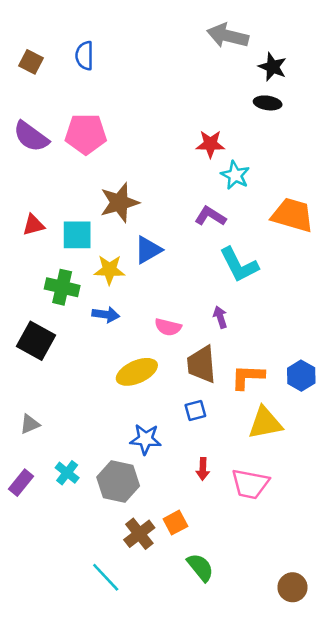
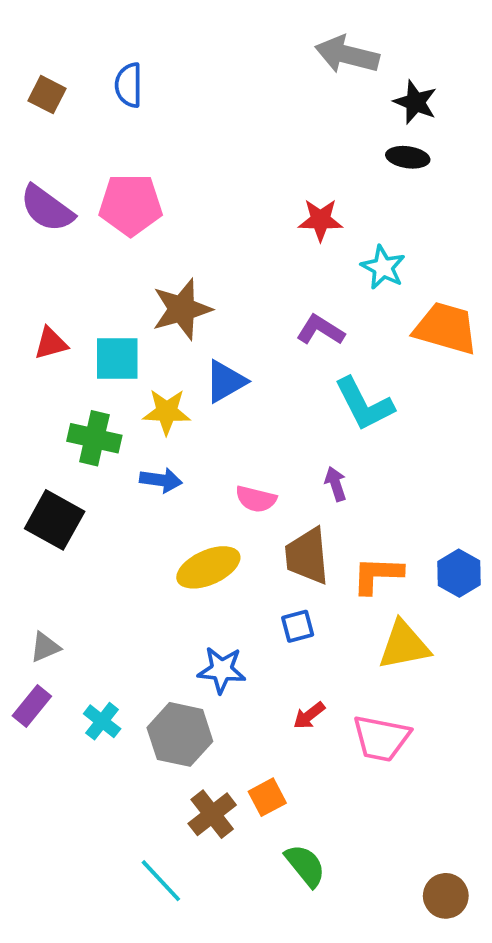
cyan star: (235, 175) -> (383, 267), moved
red arrow: (203, 469) -> (309, 715), turned 50
purple rectangle: (21, 483) -> (32, 706), moved

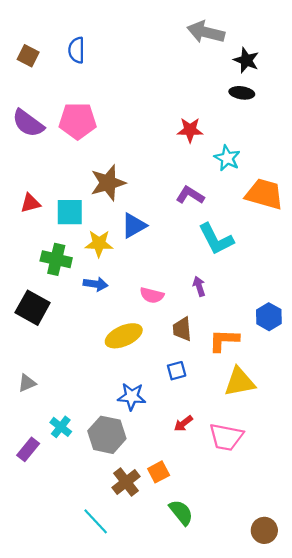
brown trapezoid: (307, 556) -> (182, 329), size x0.7
blue hexagon: (459, 573) -> (269, 317), moved
purple rectangle: (32, 706) -> (28, 449), moved

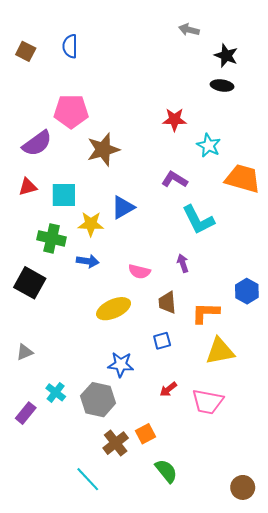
gray arrow: (206, 32) -> (189, 30), size x0.6
purple semicircle: (28, 123) -> (37, 143), moved, turned -72
brown star: (108, 183) -> (103, 150), moved

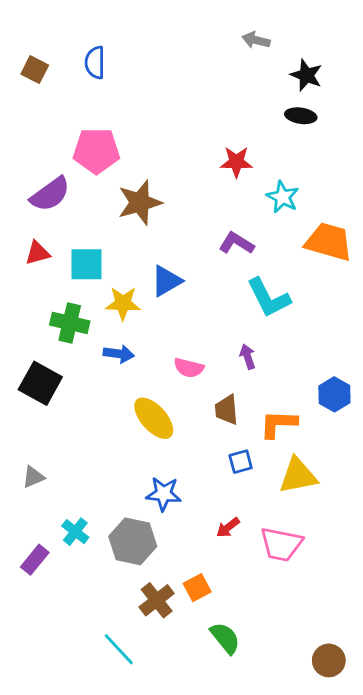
yellow ellipse: (114, 309) -> (154, 418), turned 72
blue square: (162, 341) -> (241, 462), moved

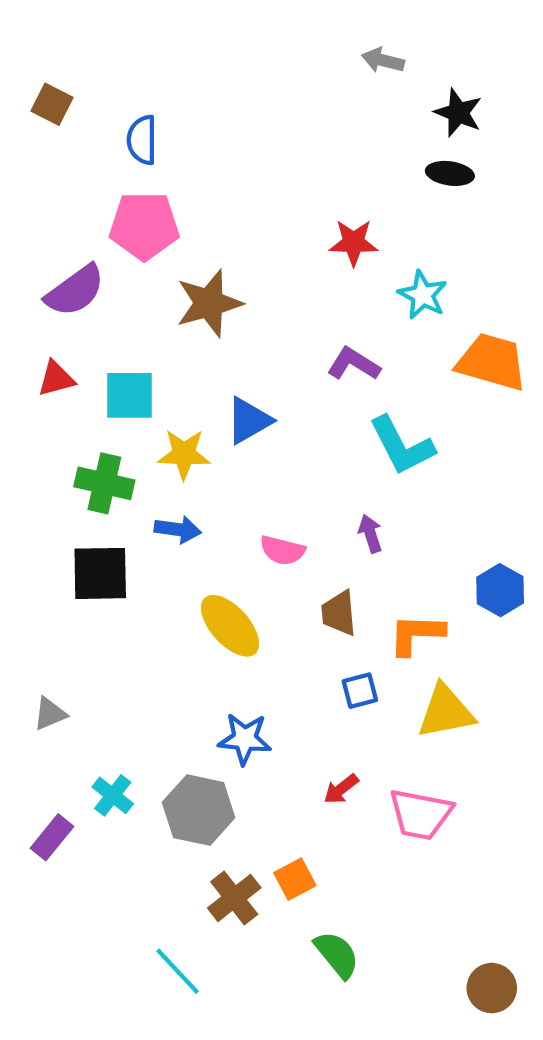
blue semicircle: (95, 63) -> (142, 140), moved
black square: (40, 383) -> (100, 573), moved, turned -30

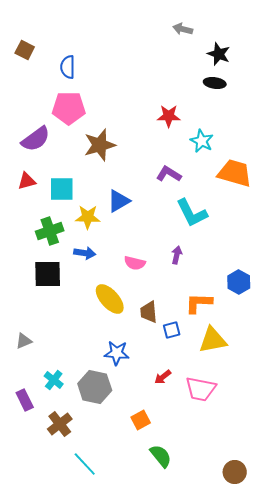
green cross: (104, 483) -> (50, 231), turned -32
purple arrow: (370, 534) -> (177, 255), turned 30
brown trapezoid: (339, 613) -> (149, 312), moved
purple rectangle: (52, 837) -> (25, 400), turned -65
brown cross: (234, 898) -> (60, 424), moved

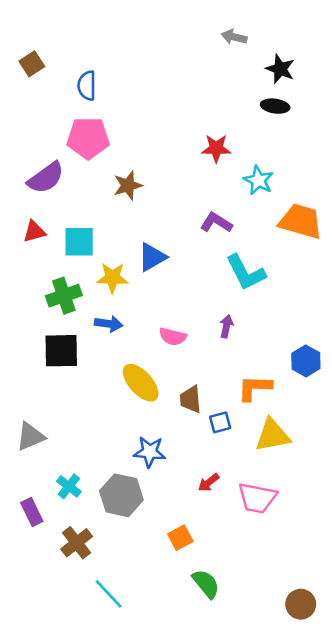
brown square: (25, 50) -> (32, 64), turned 30
brown star: (100, 145) -> (128, 185), size x0.7
gray triangle: (24, 341) -> (30, 436), size x1.4

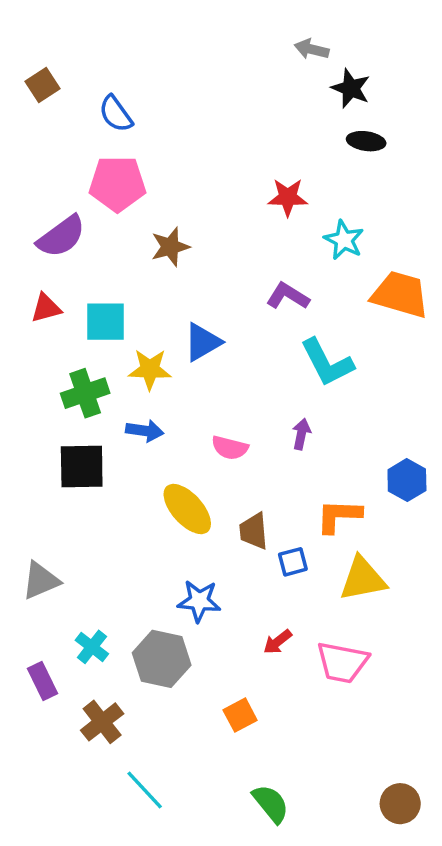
black star: (280, 69) -> (351, 88), moved
blue semicircle: (87, 86) -> (116, 114), turned -36
green semicircle: (206, 584) -> (271, 804), moved

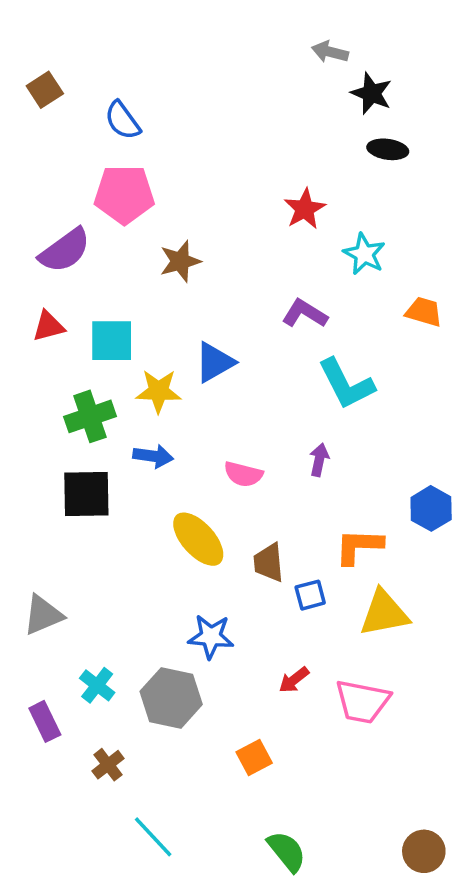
red star: (288, 197) -> (305, 209), turned -30
orange trapezoid: (400, 294) -> (424, 312), size x0.6
brown cross: (102, 722) -> (108, 765), size x0.7

